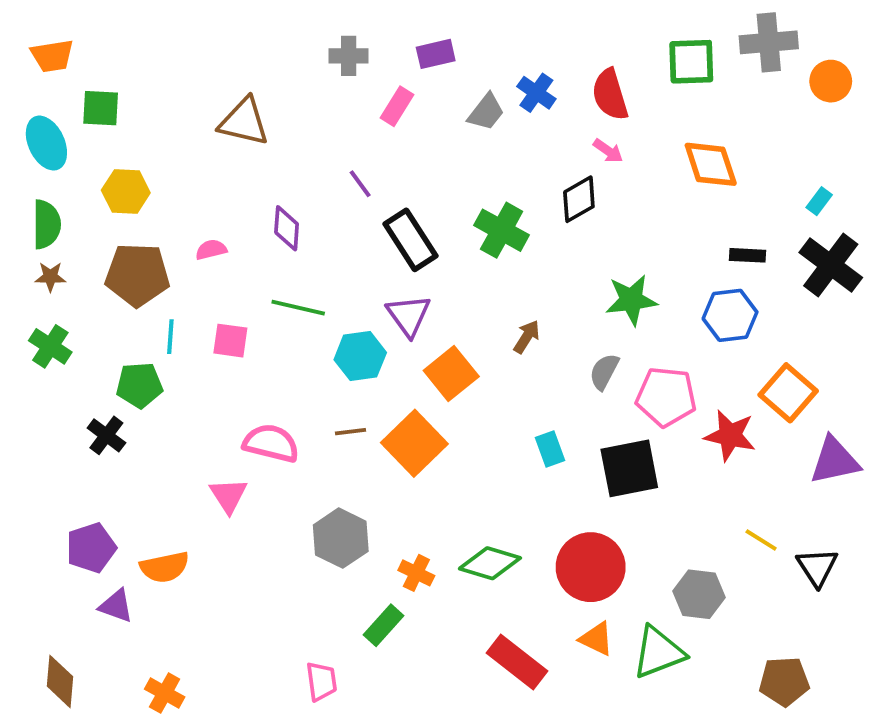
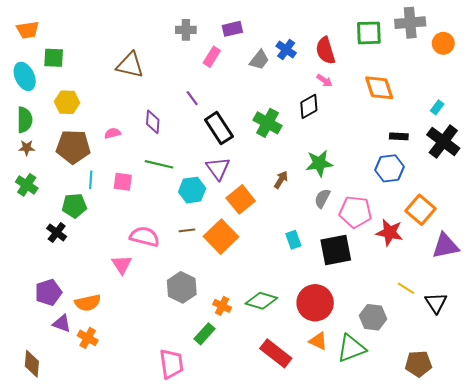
green star: (631, 300) -> (319, 163), moved
pink trapezoid: (321, 681) -> (171, 364), size x1.4
orange cross: (165, 693) -> (88, 338), moved

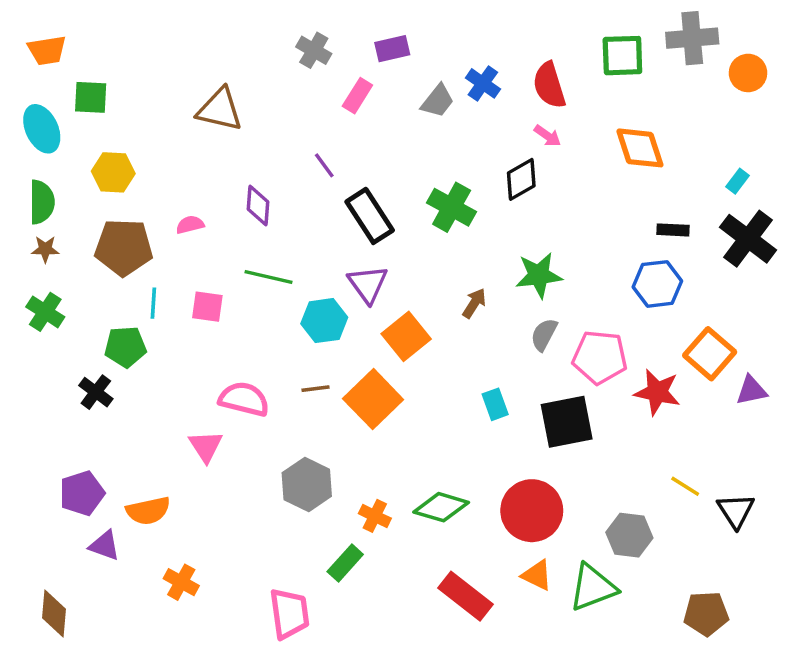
gray cross: (186, 30) -> (314, 50), turned 30
purple triangle: (445, 246) -> (751, 390), moved, size x0.7
orange cross: (88, 338) -> (181, 582), moved

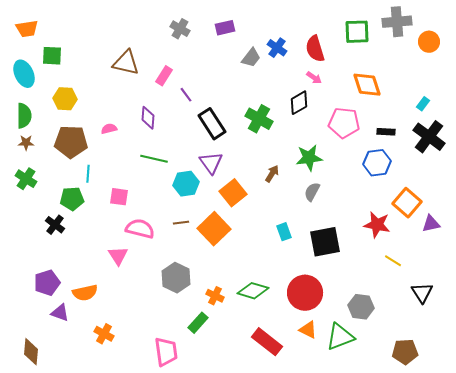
pink rectangle: (357, 96) -> (164, 76), moved
pink square: (207, 307) -> (119, 197), moved
pink pentagon: (600, 357) -> (344, 123), moved
yellow line: (685, 486) -> (393, 261), moved

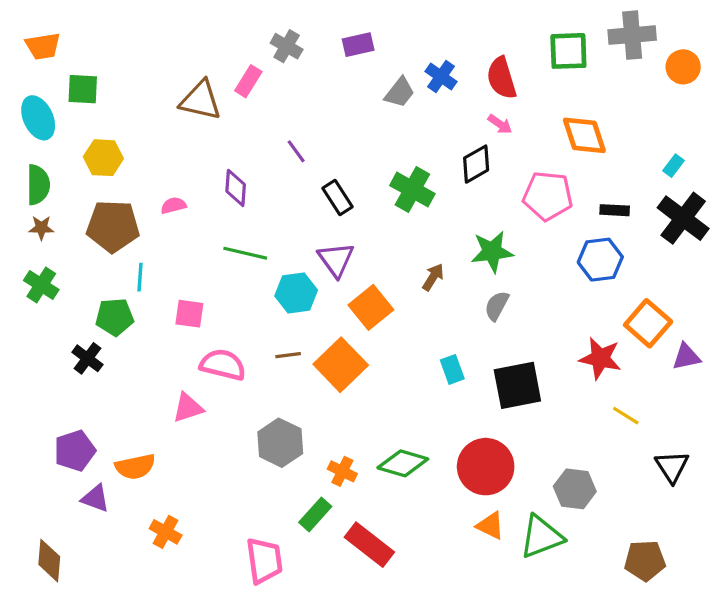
pink rectangle: (164, 76) -> (248, 81), moved
black rectangle: (212, 124) -> (338, 197), size x0.7
pink triangle: (118, 256) -> (188, 408), turned 45
red rectangle: (267, 342) -> (369, 545), moved

